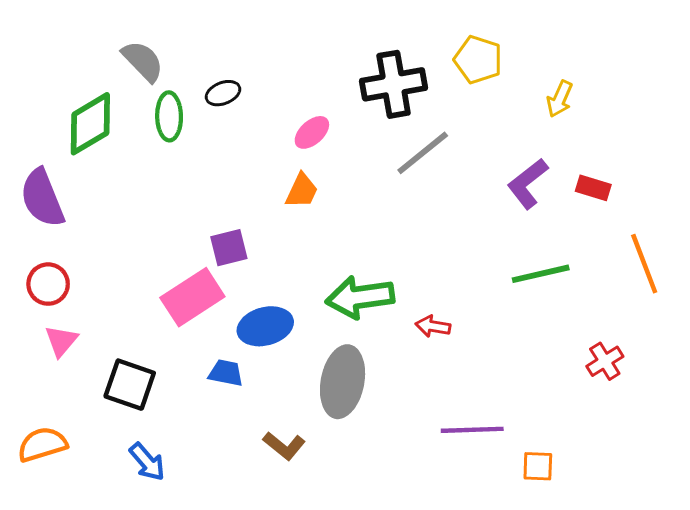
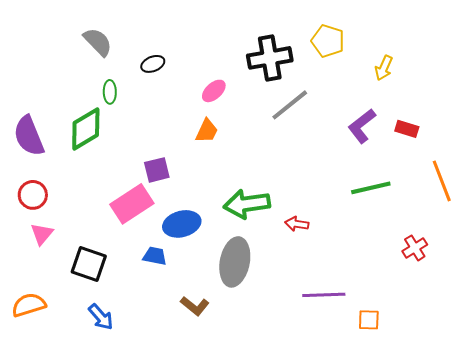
green ellipse: (169, 116) -> (110, 92), moved, size x0.7
green diamond: (90, 124) -> (86, 129), moved

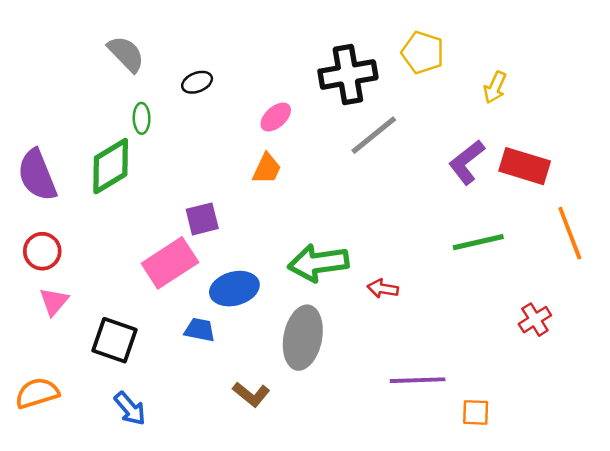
red rectangle: (407, 129) -> (525, 166), size x1.6

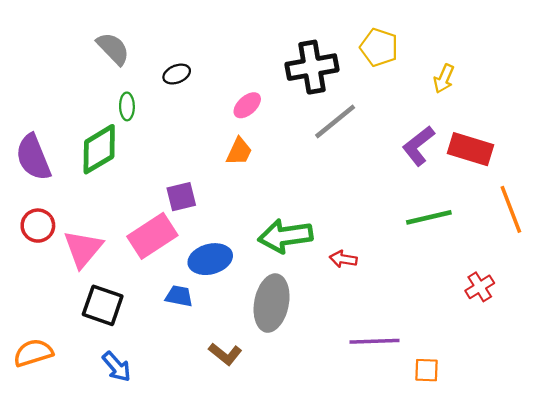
pink triangle: (54, 302) -> (83, 249), moved, size x1.5

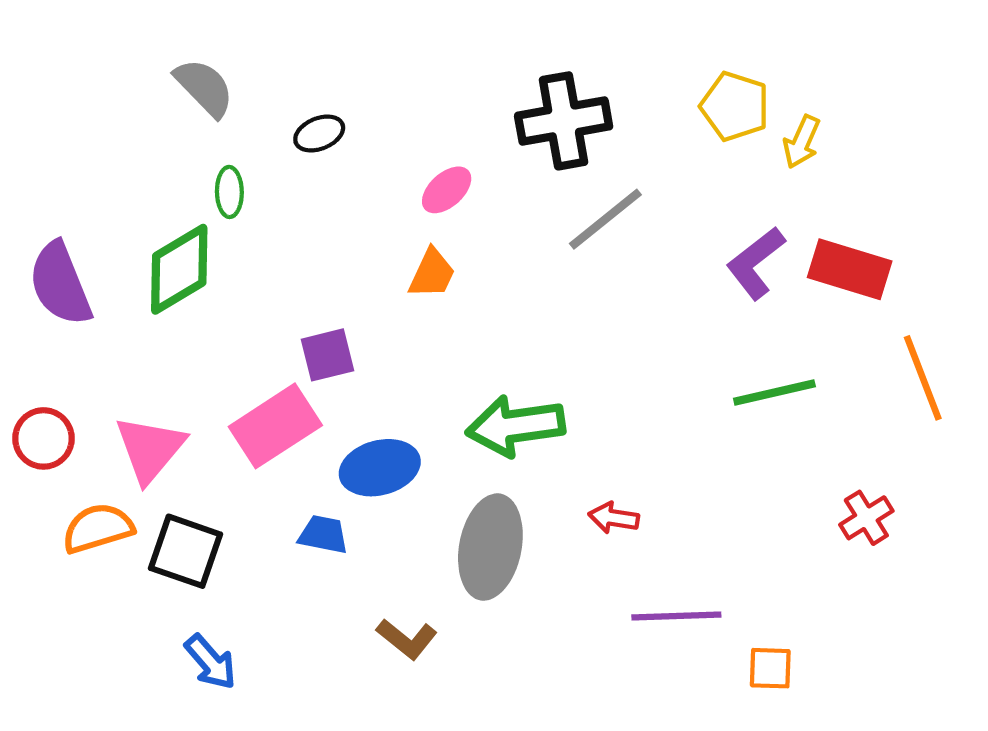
yellow pentagon: (379, 47) -> (735, 106), moved
red circle: (38, 226) -> (43, 438), moved
red arrow: (343, 259) -> (614, 518), moved
orange semicircle: (33, 353) -> (98, 528), moved

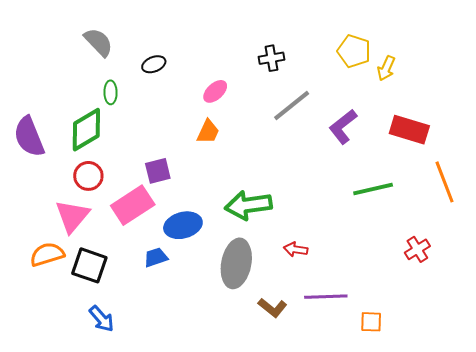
black cross: (564, 121) -> (271, 58), size x0.6
purple L-shape: (756, 263) -> (343, 127), moved
red circle: (43, 438) -> (88, 176), moved
blue trapezoid: (323, 535) -> (156, 257), turned -30
brown L-shape: (407, 639) -> (272, 308), moved

